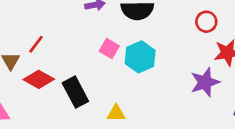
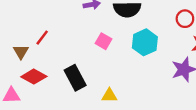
cyan hexagon: (140, 57) -> (145, 42), moved
red diamond: (39, 79) -> (34, 77), moved

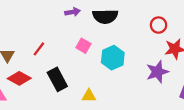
red line: (42, 38) -> (39, 49), moved
cyan hexagon: (145, 42) -> (113, 58), moved

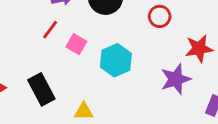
red circle: (159, 25) -> (160, 16), moved
red line: (39, 49) -> (50, 30), moved

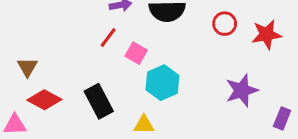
red star: (199, 49) -> (267, 34), moved
cyan hexagon: (116, 60) -> (162, 83), moved

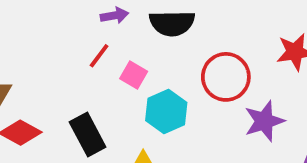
red circle: (225, 24) -> (226, 77), moved, size x1.6

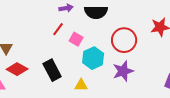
purple star: (264, 121) -> (123, 71), moved

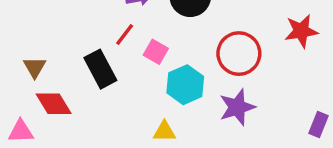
red diamond: (17, 69) -> (54, 104), turned 30
black rectangle: (52, 70) -> (100, 69), moved

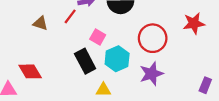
red line: (125, 34) -> (70, 16), moved
brown triangle: (35, 67) -> (40, 23), moved, turned -42
black rectangle: (100, 69) -> (85, 61), moved

